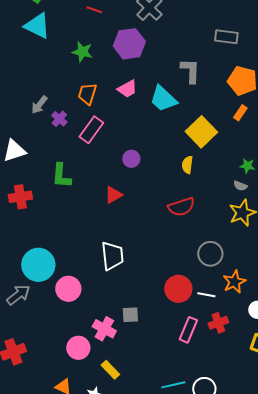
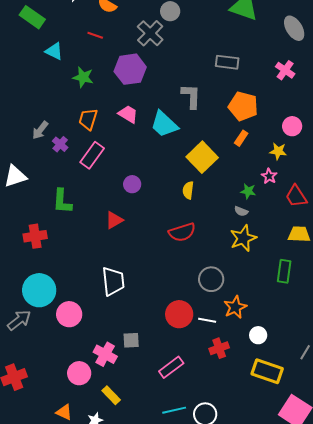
cyan triangle: (37, 26) -> (54, 51), moved, size x0.7
pink trapezoid: (127, 89) -> (128, 114), turned -120
red cross: (20, 197) -> (35, 236), moved
pink rectangle: (188, 330) -> (171, 367), moved, turned 30

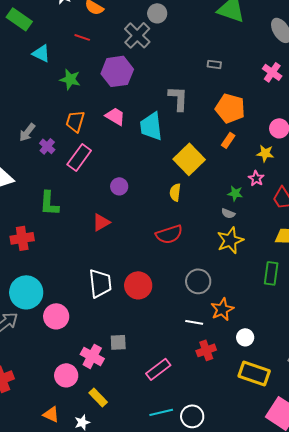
gray rectangle: (227, 62) -> (214, 64), size x0.6
cyan trapezoid: (164, 124) -> (151, 126), turned 40
red circle: (179, 314) -> (138, 285), moved

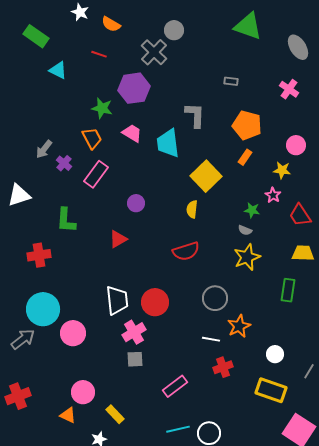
green star: (70, 79) -> (102, 108), moved
orange trapezoid: (75, 121) -> (92, 138), turned 135
white circle: (245, 337) -> (275, 354), moved
pink cross: (92, 356) -> (134, 332), moved, turned 30
orange triangle: (51, 414) -> (68, 415), moved

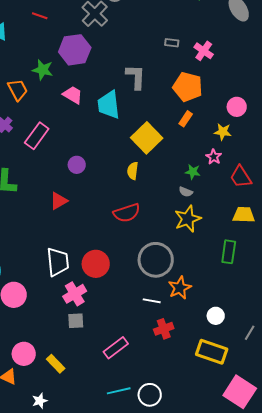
pink cross: (289, 89) -> (204, 51), moved
orange trapezoid: (92, 138) -> (18, 90), moved
gray circle: (215, 298) -> (156, 260), size x1.4
yellow rectangle: (115, 414) -> (56, 364), moved

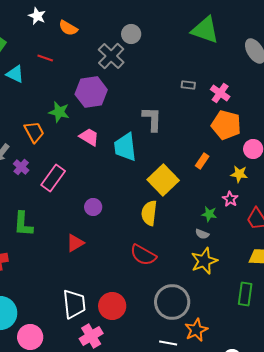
red line: (40, 16) -> (45, 58), moved
orange pentagon: (188, 87) -> (226, 125), moved
yellow semicircle: (133, 171) -> (149, 213), size x1.4
red semicircle: (127, 213) -> (143, 255), turned 48

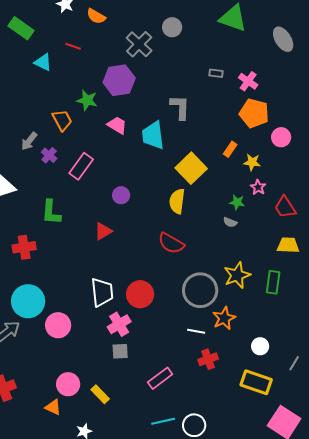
gray circle: (131, 34) -> (172, 27), moved
yellow star: (239, 174) -> (252, 162), moved
yellow star: (204, 261) -> (237, 275), moved

